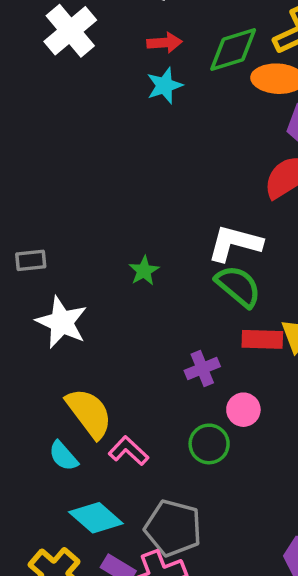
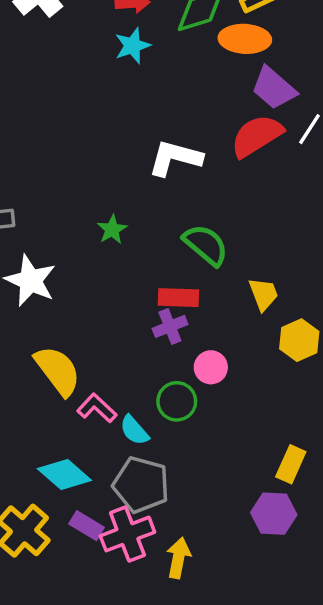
white L-shape: (235, 243) -> (175, 158), moved
red rectangle: (262, 339) -> (178, 298), moved
cyan semicircle: (63, 456) -> (134, 430), moved

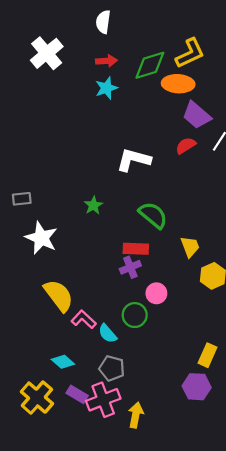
red semicircle: (257, 136) -> (186, 146), size x0.6
cyan diamond: (64, 475) -> (63, 362), size x0.7
gray pentagon: (141, 485) -> (112, 368), size x0.7

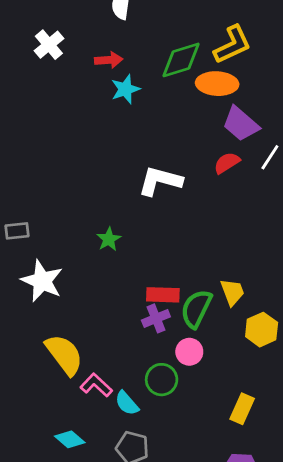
white cross: (47, 53) -> (49, 45), size x0.7
red arrow: (106, 61) -> (109, 60), moved
green semicircle: (153, 215) -> (196, 309), moved, turned -104
yellow rectangle: (207, 355) -> (242, 409), moved

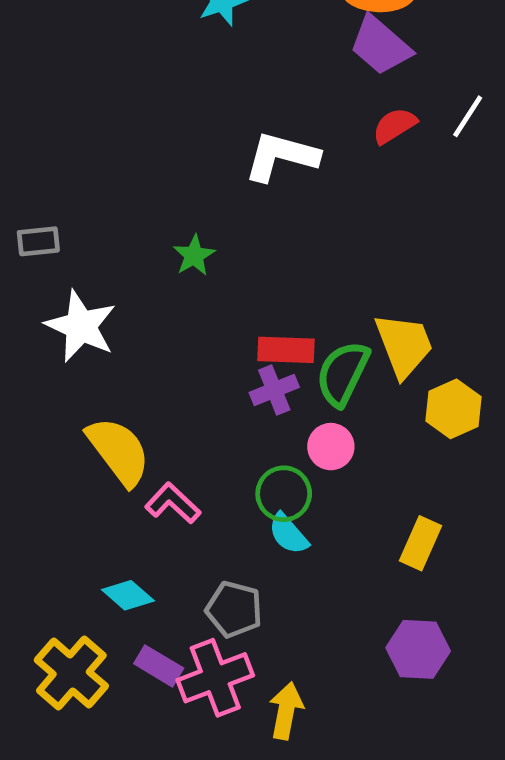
purple trapezoid: (241, 124) -> (380, 46), moved
yellow trapezoid: (232, 292) -> (404, 345), size x1.4
cyan semicircle: (127, 403) -> (288, 534), moved

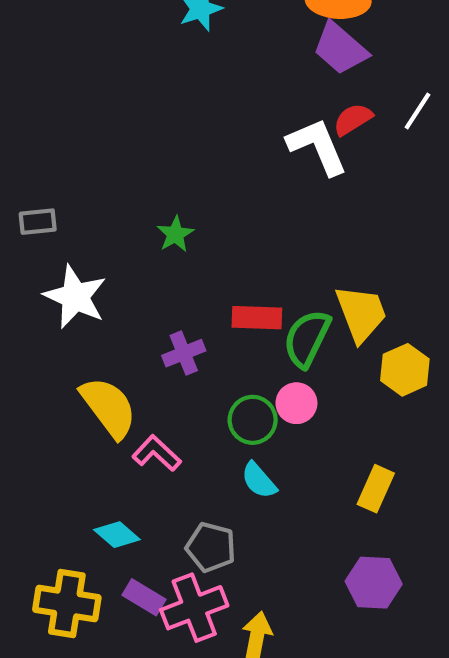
white L-shape: (281, 156) -> (317, 146), moved, turned 52
purple cross: (274, 390) -> (184, 353), moved
green circle: (284, 494) -> (253, 420), moved
yellow cross: (71, 673) -> (67, 603), turned -32

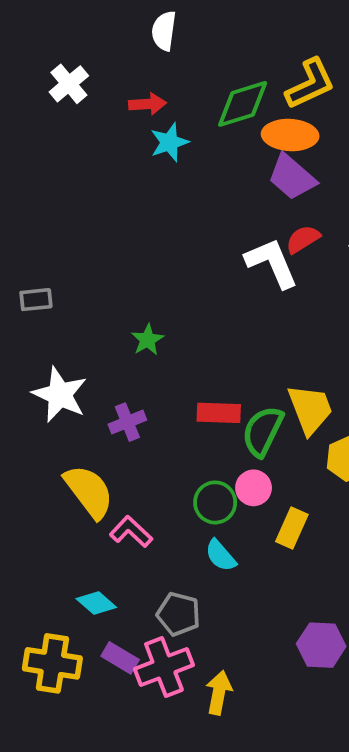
gray rectangle: (38, 222) -> (36, 300), moved
purple cross: (184, 353) -> (127, 422), moved
yellow rectangle: (376, 489) -> (292, 528), moved

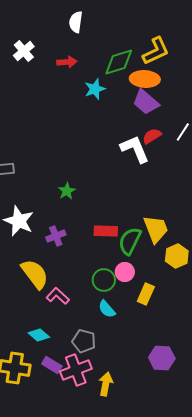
cyan star: (169, 142) -> (95, 89), moved

